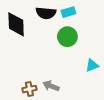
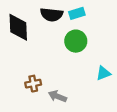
brown cross: (29, 89) -> (33, 84), moved

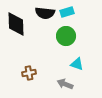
cyan triangle: (103, 73) -> (77, 64), moved, turned 40
gray arrow: (57, 96) -> (65, 84), moved

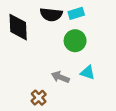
brown cross: (29, 73) -> (39, 98), moved, turned -32
gray arrow: (65, 84) -> (60, 77), moved

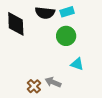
gray arrow: (60, 77) -> (53, 82), moved

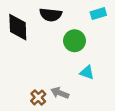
cyan rectangle: (67, 12) -> (98, 14), moved

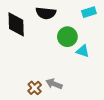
cyan triangle: (87, 73) -> (83, 51), moved

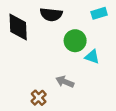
gray arrow: (54, 84) -> (65, 82), moved

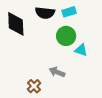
cyan rectangle: (99, 13) -> (69, 12), moved

